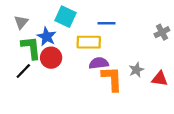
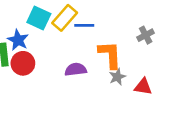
yellow rectangle: (89, 42) -> (65, 18), moved, turned -50
orange L-shape: (112, 79) -> (110, 55), moved

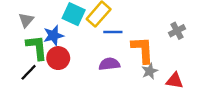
blue line: (84, 25) -> (113, 32), moved
blue star: (18, 40) -> (53, 36), turned 30

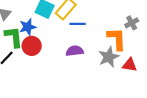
orange L-shape: (143, 50) -> (117, 39), moved
gray star: (150, 71) -> (109, 57), size x1.5

